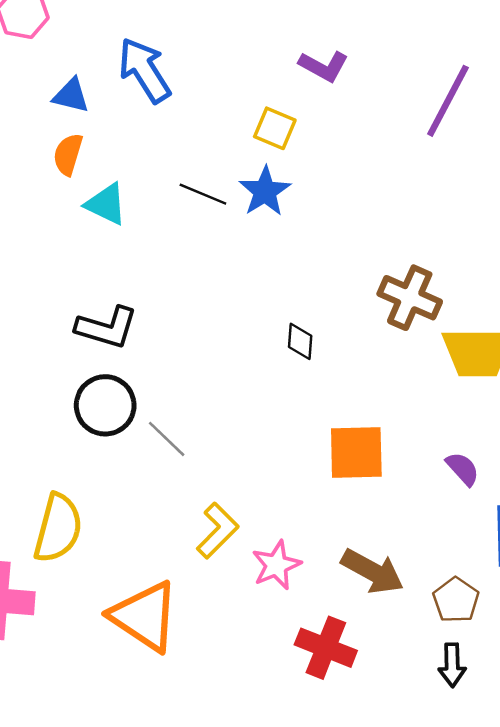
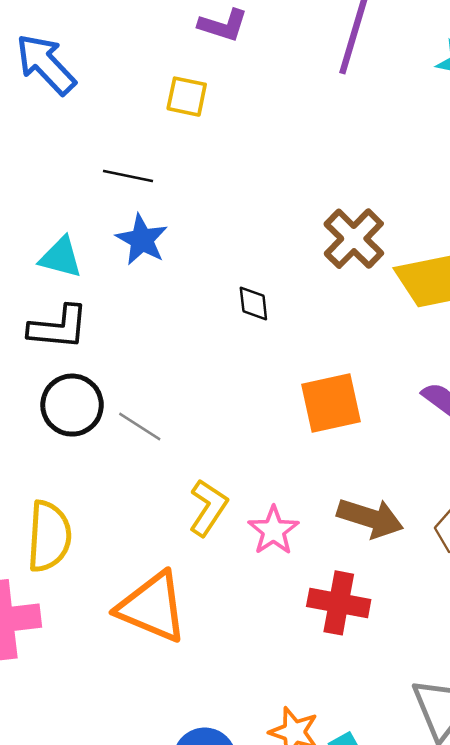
blue star: (265, 191) -> (142, 240), moved
cyan triangle: (106, 204) -> (61, 257), moved
brown cross: (410, 298) -> (354, 239), turned 32

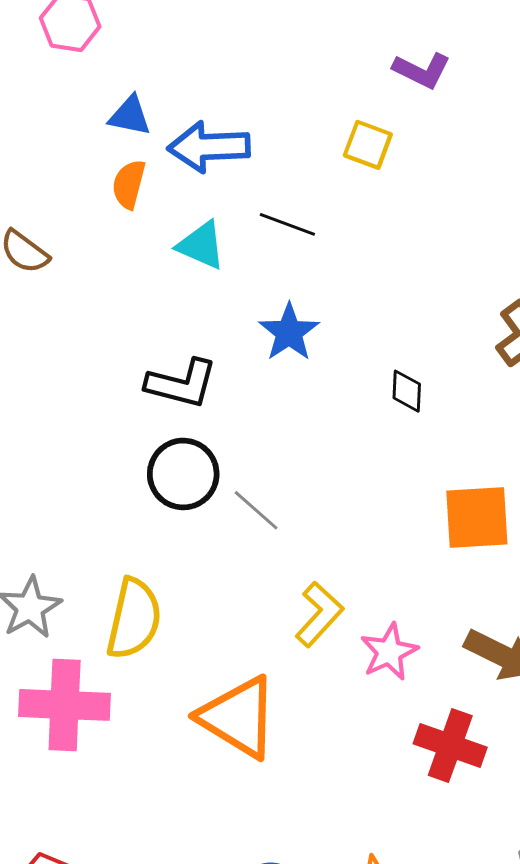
blue arrow: (46, 64) -> (209, 147), moved, turned -58
blue star: (142, 240) -> (289, 332), moved
cyan triangle: (61, 257) -> (201, 245), moved

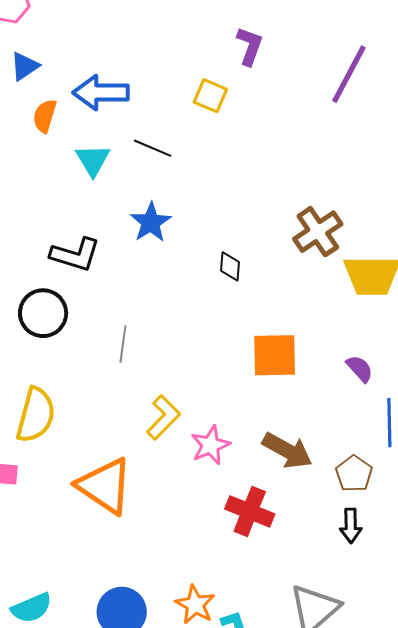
purple L-shape: (422, 70) -> (250, 46), turned -99
blue triangle: (130, 116) -> (25, 66), moved, turned -48
cyan triangle: (201, 245) -> (93, 160), turned 33
black circle: (183, 474) -> (43, 313), moved
gray line: (256, 510) -> (123, 344), turned 54

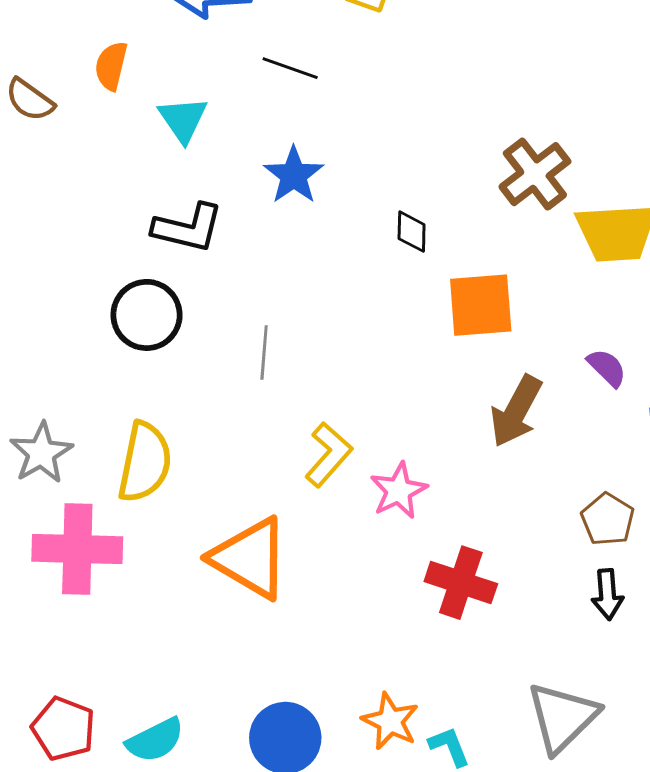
orange semicircle: (45, 116) -> (111, 66), moved
cyan triangle: (93, 160) -> (183, 119), moved
orange square: (275, 355) -> (481, 305), moved
brown arrow: (287, 451) -> (516, 411), moved, turned 93

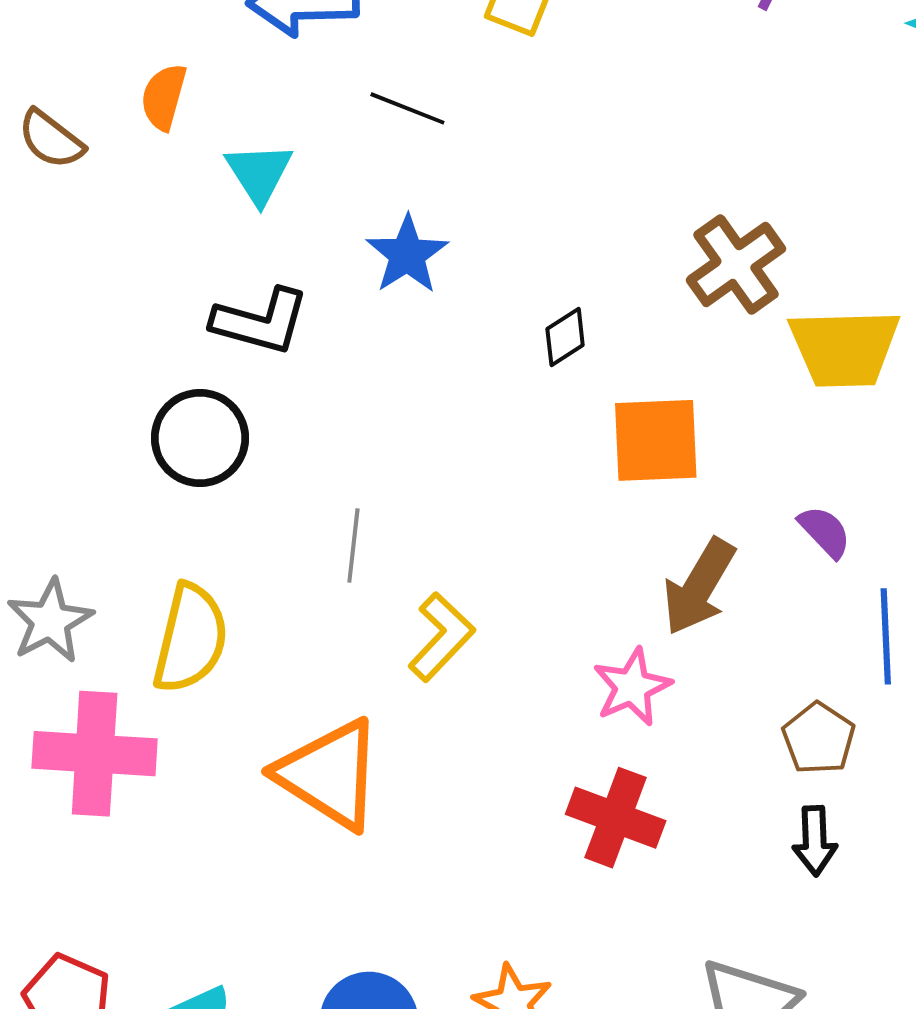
black diamond: (412, 232) -> (565, 337), turned 54
gray line: (264, 352) -> (353, 546), moved
pink star: (399, 491) -> (632, 687), moved

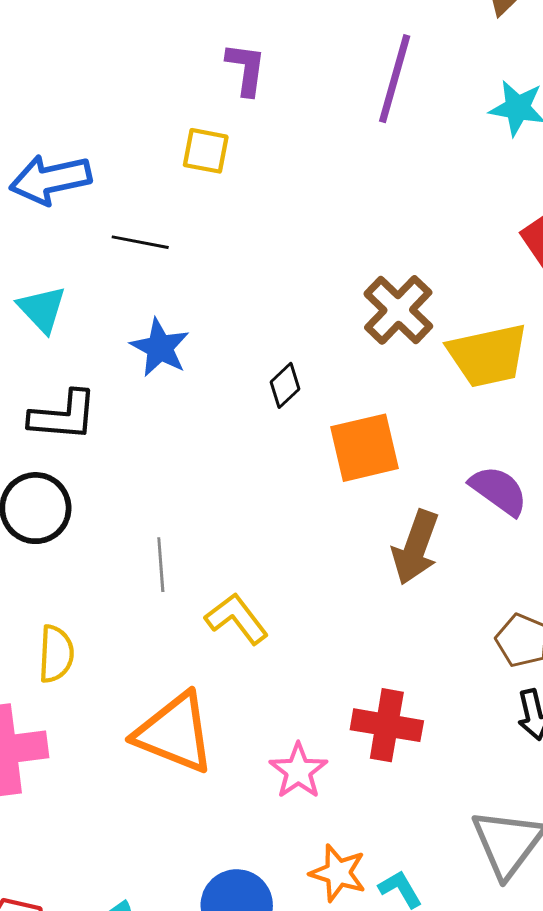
purple semicircle: (825, 532) -> (499, 491), size x1.4
yellow L-shape: (441, 637) -> (237, 619), turned -70
yellow semicircle: (191, 638) -> (56, 654), size x0.7
pink star: (632, 687) -> (298, 771), moved

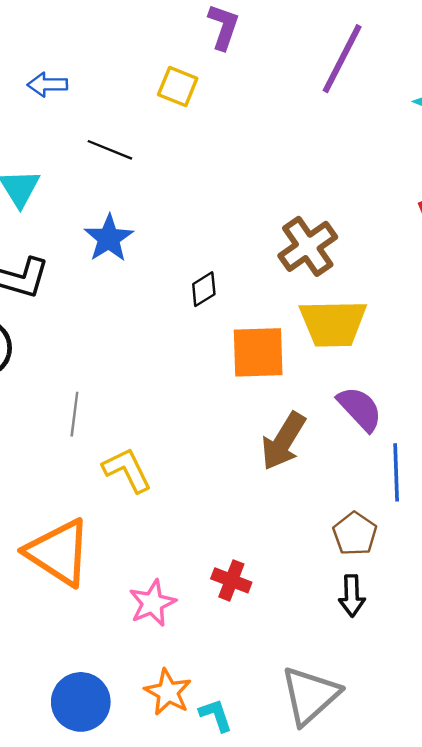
blue arrow: (50, 179) -> (47, 85), size x0.6
yellow trapezoid: (488, 355) -> (333, 323), moved
red cross: (387, 725) -> (231, 580), size x0.7

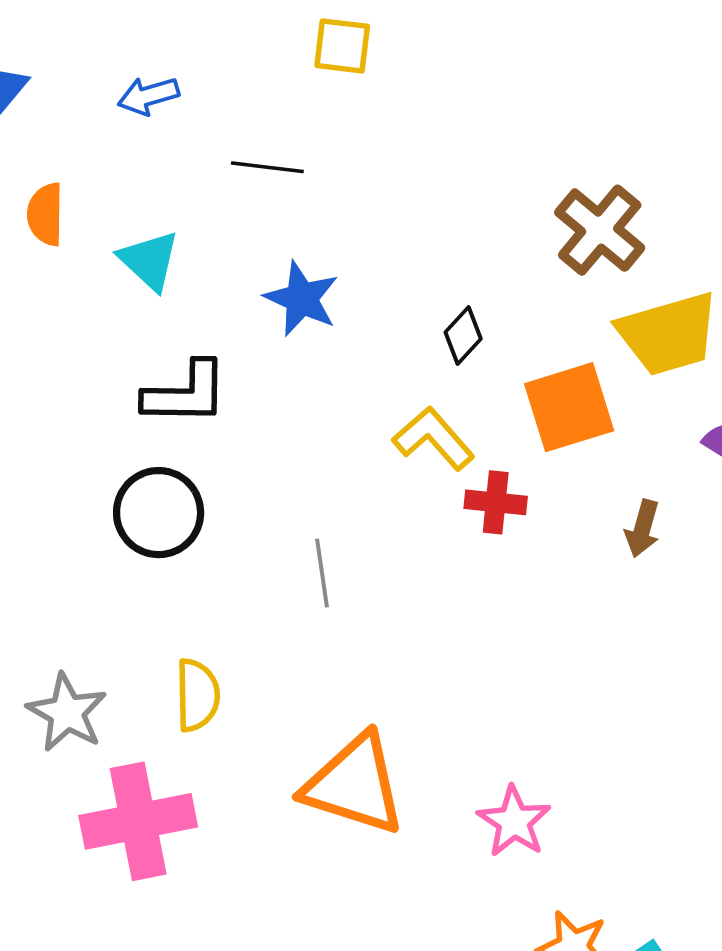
brown arrow: (283, 441) -> (642, 529), size x0.6
yellow L-shape: (127, 470) -> (433, 438), moved
red cross: (231, 580) -> (496, 502), moved

